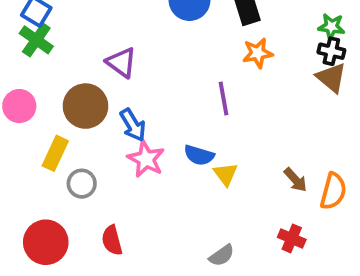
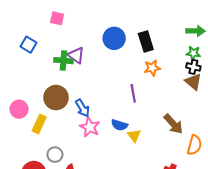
green cross: (36, 40) -> (63, 61), moved, turned -30
purple triangle: (121, 63) -> (76, 55), moved
pink circle: (19, 106) -> (19, 109), moved
brown arrow: (295, 180) -> (173, 124), moved, size x1.5
gray circle: (82, 184) -> (55, 155), moved

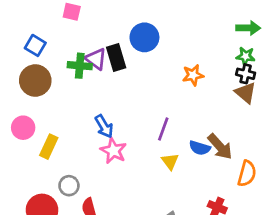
black rectangle: (146, 42) -> (116, 58), moved
purple line: (133, 93) -> (163, 129), moved, turned 30
brown circle: (56, 98) -> (35, 80), moved
blue semicircle: (119, 125) -> (200, 148), moved

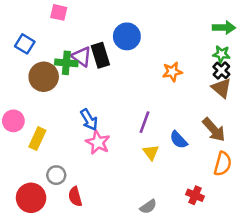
black cross: (246, 74) -> (221, 70), turned 30
brown circle: (35, 80) -> (44, 77), moved
brown arrow: (220, 147) -> (214, 130), moved
blue semicircle: (200, 148) -> (179, 140), turned 30

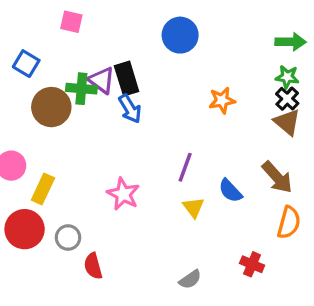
blue circle: (127, 36) -> (180, 35), moved
blue arrow: (89, 120) -> (130, 109), moved
red circle: (31, 198) -> (25, 229), moved

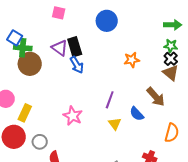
pink square: (71, 22) -> (59, 13), moved
green cross: (81, 89) -> (23, 48), moved
brown arrow: (277, 177) -> (156, 97), moved

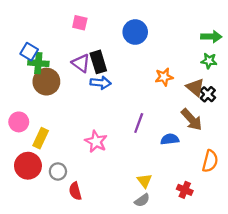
black cross: (171, 59) -> (208, 94), moved
blue arrow: (77, 65) -> (101, 83), turned -54
brown triangle: (171, 73) -> (195, 87), moved
blue semicircle: (137, 114) -> (170, 139), turned 126
yellow triangle: (115, 124) -> (144, 181), moved

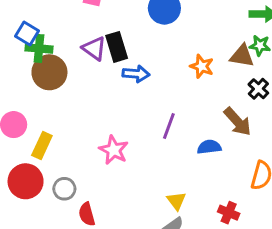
orange star: (164, 77) -> (202, 66), turned 30
blue arrow: (101, 83) -> (136, 74), moved
brown triangle: (195, 87) -> (242, 56), moved, turned -30

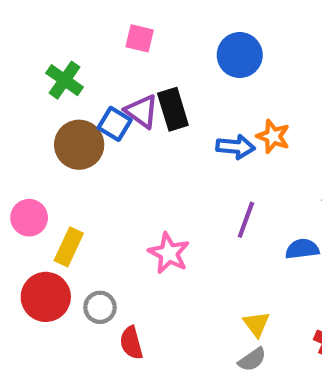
blue square: (27, 34) -> (115, 124), moved
green cross: (39, 48) -> (65, 80), moved, turned 30
orange star: (202, 66) -> (273, 136), moved
blue arrow: (136, 74) -> (236, 147), moved

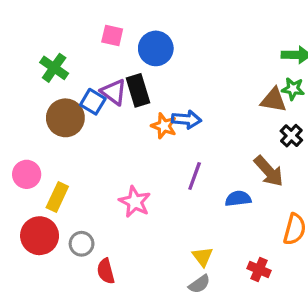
blue circle: (240, 55) -> (156, 48), moved
orange star: (273, 136) -> (164, 126), moved

